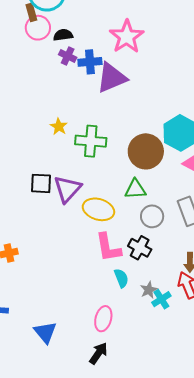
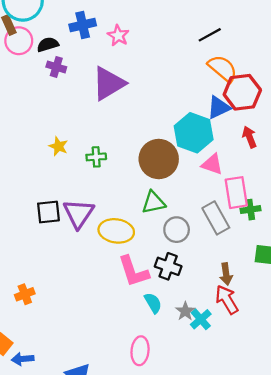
pink star: (127, 37) -> (118, 36), size x0.6
blue cross: (90, 62) -> (83, 25), moved
green cross: (91, 141) -> (96, 157), size x0.6

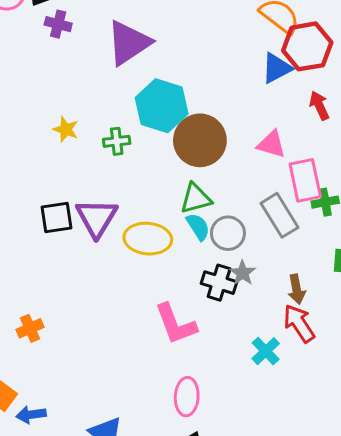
cyan hexagon: (194, 133) -> (162, 106), moved
pink L-shape: (133, 271) -> (176, 324), moved
cyan semicircle: (153, 303) -> (198, 227), moved
gray star: (185, 311) -> (243, 273), moved

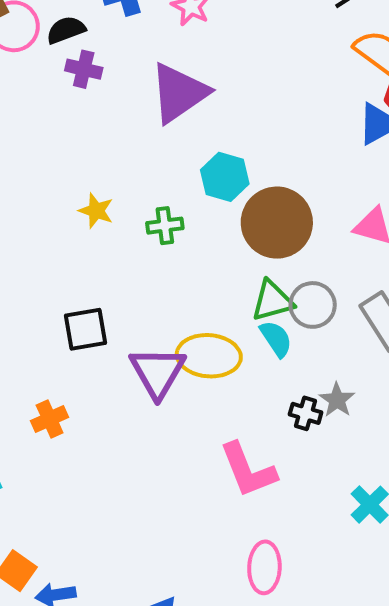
cyan hexagon: (162, 106) -> (225, 177), size x0.7
purple triangle: (97, 218) -> (158, 372), moved
gray circle: (228, 233) -> (313, 305), moved
black cross: (219, 283) -> (306, 413), size x0.7
orange cross: (30, 328) -> (50, 419), moved

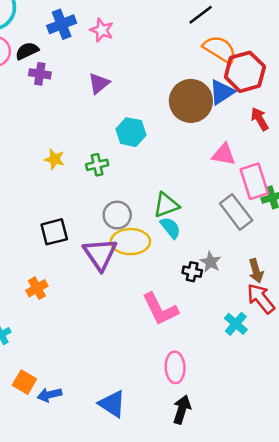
purple triangle: (179, 93) -> (99, 83), size x0.6
brown circle: (277, 223) -> (191, 101), moved
gray circle: (313, 305) -> (117, 215), moved

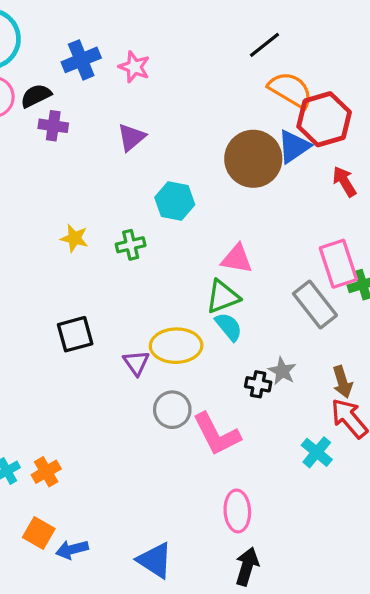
pink triangle: (224, 154) -> (237, 259), moved
gray circle: (117, 215) -> (172, 410), moved
purple triangle: (100, 254) -> (136, 363), size x0.6
orange cross: (37, 288) -> (46, 472), moved

